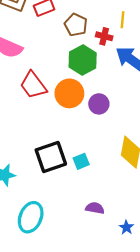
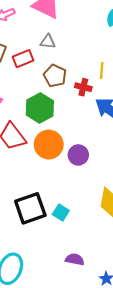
green hexagon: (83, 60) -> (40, 108), moved
cyan square: (81, 161) -> (61, 213), turned -35

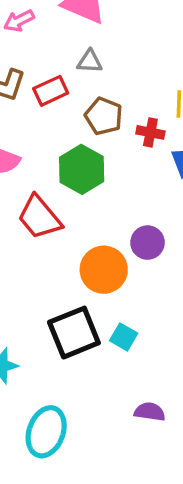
orange circle: (49, 145) -> (104, 270), moved

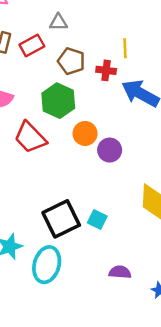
orange circle: (104, 270) -> (85, 133), moved, size x0.7
cyan ellipse: (46, 432) -> (47, 265), moved

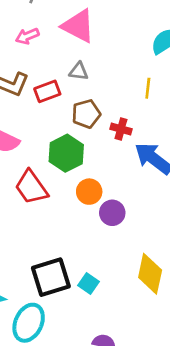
yellow line: (125, 48) -> (148, 88), moved
brown pentagon: (71, 61) -> (86, 114), turned 30

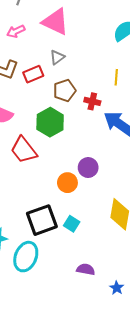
gray triangle: (79, 71) -> (57, 57), turned -42
yellow line: (148, 88) -> (116, 77), moved
orange circle: (89, 192) -> (67, 183), moved

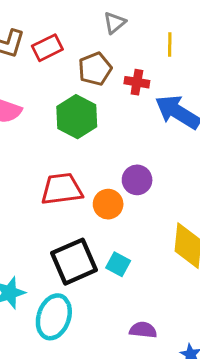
gray triangle: (57, 57) -> (115, 23), moved
red trapezoid: (24, 150) -> (62, 189), moved, turned 124

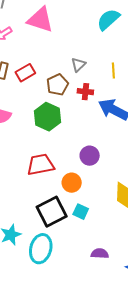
gray triangle: (115, 23) -> (78, 65), moved
yellow line: (170, 44) -> (113, 71), moved
orange circle: (108, 204) -> (72, 183), moved

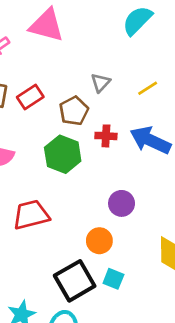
yellow line: (113, 71) -> (148, 88), turned 63
red cross: (85, 92) -> (106, 136), moved
red trapezoid: (41, 165) -> (31, 215), moved

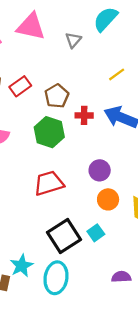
gray triangle: (100, 83) -> (73, 40), moved
red trapezoid: (31, 215) -> (49, 183), moved
orange circle: (99, 241) -> (108, 199), moved
cyan square: (113, 279) -> (96, 233), turned 35

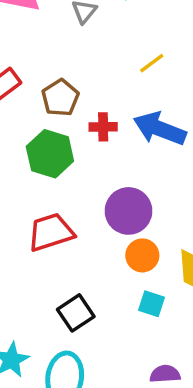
purple circle: (100, 170) -> (128, 211), size x1.4
cyan square: (96, 233) -> (152, 304), moved, turned -35
black square: (64, 236) -> (76, 313), size x0.7

